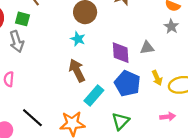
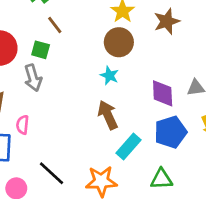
blue pentagon: (127, 84) -> (171, 132), turned 30
green triangle: (121, 121) -> (161, 179), turned 42

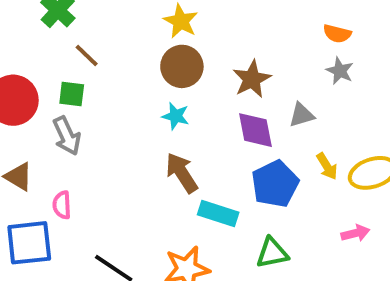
brown star: (167, 21) -> (252, 79), moved
cyan rectangle: (129, 147) -> (218, 214), turned 75

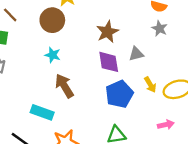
brown circle: (182, 66) -> (52, 20), moved
cyan star: (176, 116) -> (53, 55), moved
cyan rectangle: (218, 214) -> (42, 112), moved

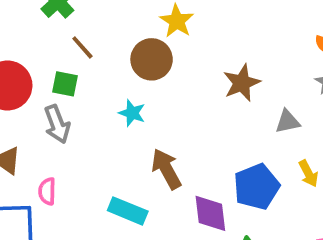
cyan star: (53, 55) -> (132, 113), moved
purple diamond: (109, 62) -> (210, 213), moved

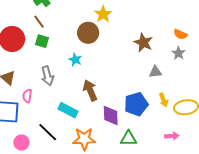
brown line: (82, 47) -> (39, 22), moved
brown star: (242, 83) -> (143, 43), moved, turned -30
gray arrow: (57, 124) -> (47, 76), moved

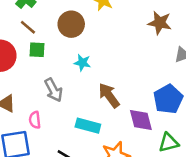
brown circle: (88, 33) -> (71, 24), moved

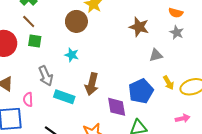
brown circle: (71, 24) -> (76, 21), moved
brown arrow: (109, 95) -> (92, 84), turned -135
cyan rectangle: (88, 126) -> (64, 97), moved

